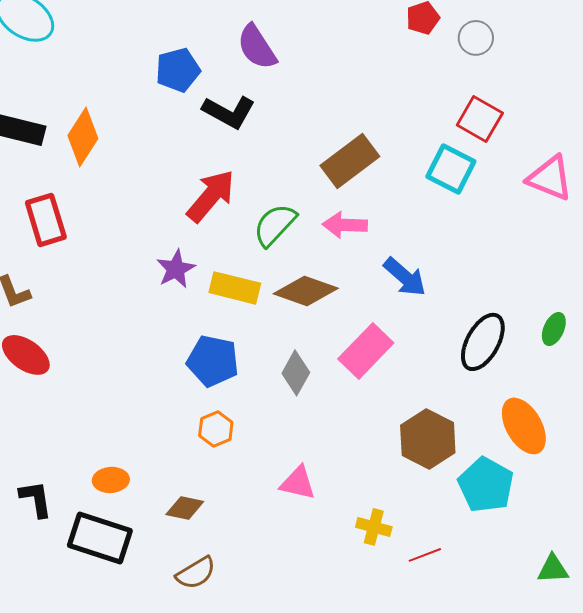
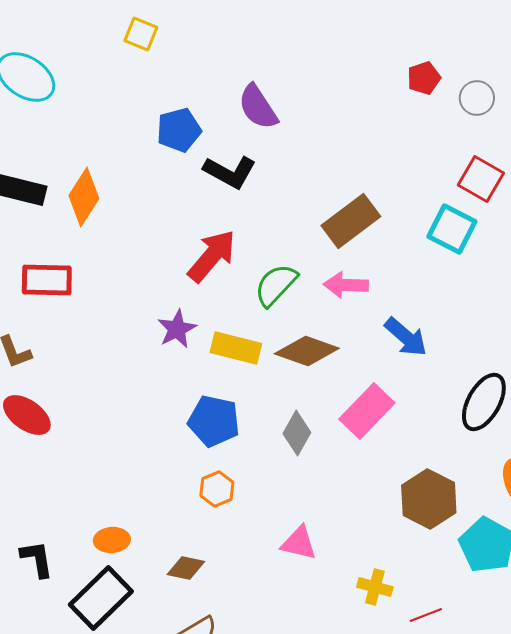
red rectangle: (46, 220) -> (47, 280), turned -72
black rectangle: (100, 538) -> (101, 598), turned -62

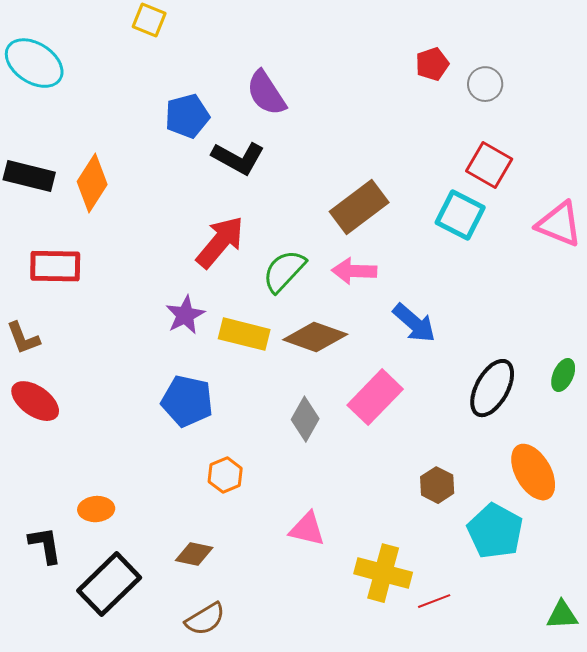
blue pentagon: (214, 421) -> (187, 401), moved
brown hexagon: (429, 499) -> (437, 485), size x0.6
orange ellipse: (112, 540) -> (96, 509), moved
yellow cross: (375, 587) -> (383, 573), size x1.6

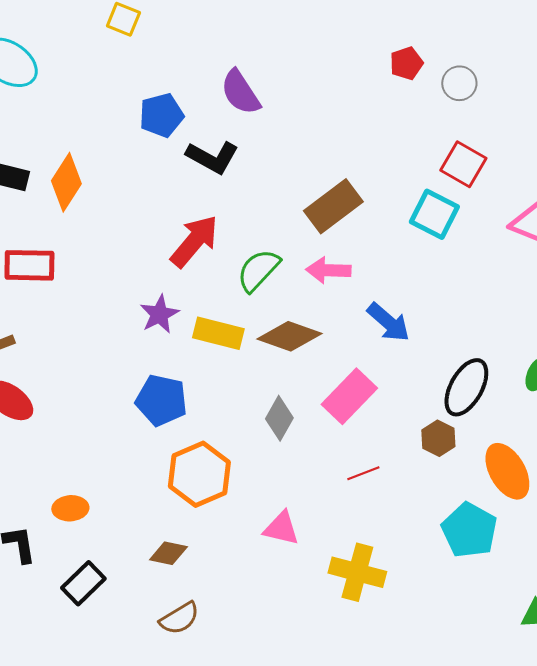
orange hexagon: (225, 475) -> (199, 474), size x1.8
brown hexagon: (437, 485) -> (438, 438), moved
black rectangle: (109, 584) -> (83, 583), size x0.7
red line: (434, 601) -> (363, 473), moved

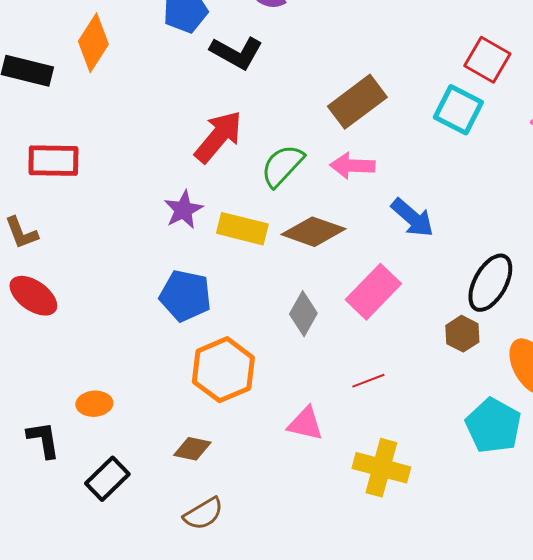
orange diamond: (66, 182) -> (93, 43), moved
red line: (363, 473) -> (368, 381), moved

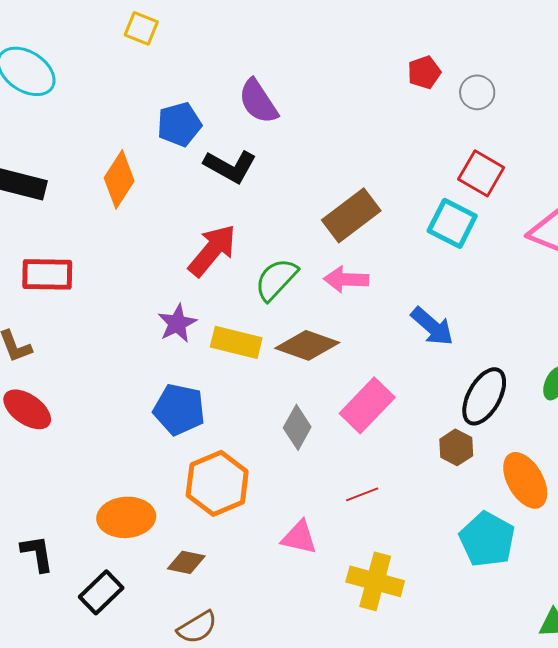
orange diamond: (93, 43) -> (119, 179), moved
blue arrow: (412, 218) -> (432, 326), moved
orange ellipse: (94, 404) -> (126, 517), moved, size x1.6

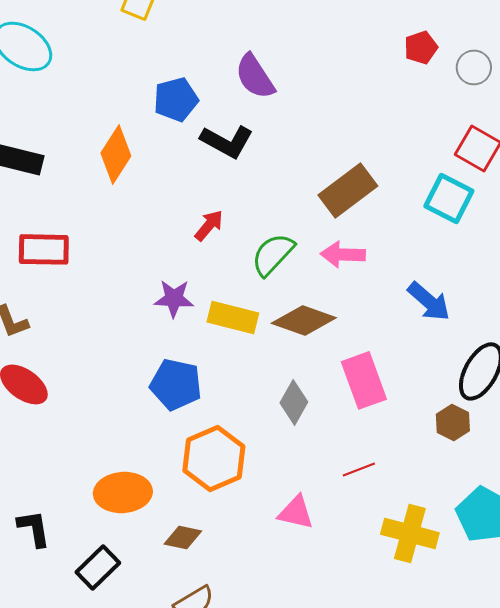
red arrow: (212, 250) -> (209, 225), size x0.6
purple star: (177, 323) -> (174, 298), turned 30
pink rectangle: (367, 405) -> (364, 380), turned -64
yellow cross: (375, 581) -> (410, 533), moved

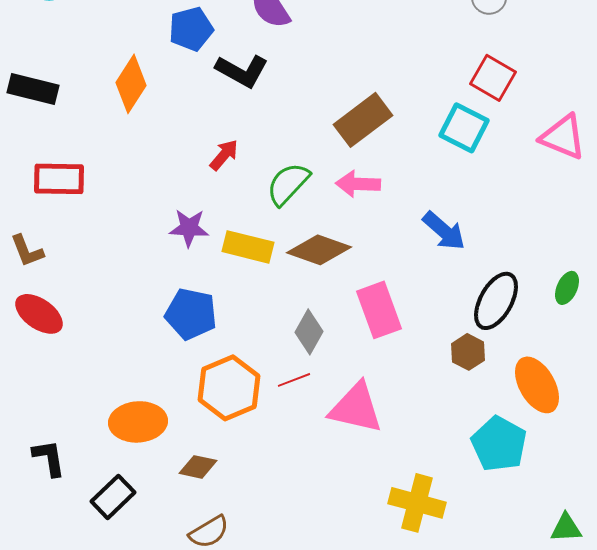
red line: (359, 469) -> (294, 380), moved
pink triangle: (296, 512) -> (356, 408), moved, size x1.5
yellow cross: (410, 533) -> (417, 503), moved

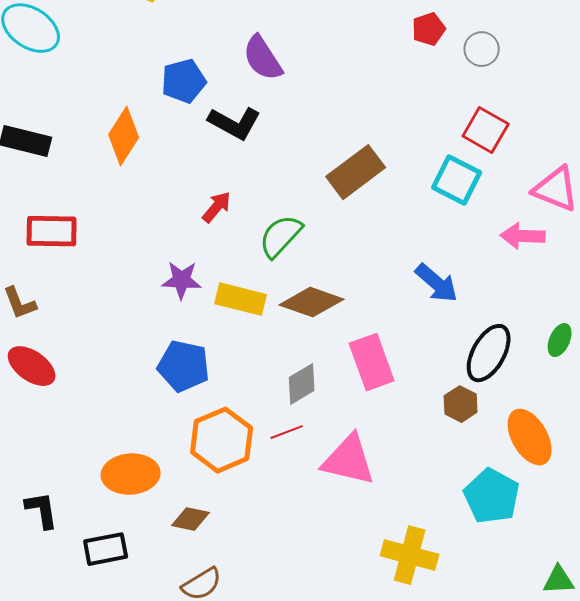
pink arrow: (358, 184) -> (523, 236), moved
gray diamond: (309, 332) -> (302, 384), turned 30
black rectangle: (113, 497) -> (106, 549), turned 33

